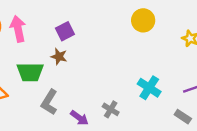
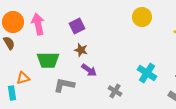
brown star: (59, 56) -> (81, 50), moved
gray L-shape: (49, 102) -> (64, 85), turned 70
purple arrow: (79, 118) -> (89, 70), moved

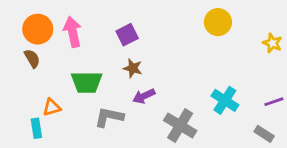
purple arrow: (89, 70) -> (144, 96), turned 119
gray cross: (115, 91) -> (180, 125), size x1.6

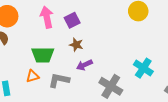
pink arrow: (73, 32) -> (47, 17), moved
orange triangle: (52, 107) -> (33, 76), moved

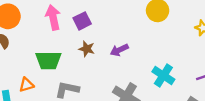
purple arrow: (84, 65) -> (119, 50), moved
orange triangle: (33, 76) -> (26, 85), moved

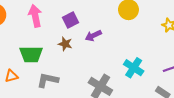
purple square: (82, 21) -> (70, 20), moved
purple arrow: (119, 50) -> (93, 36), moved

